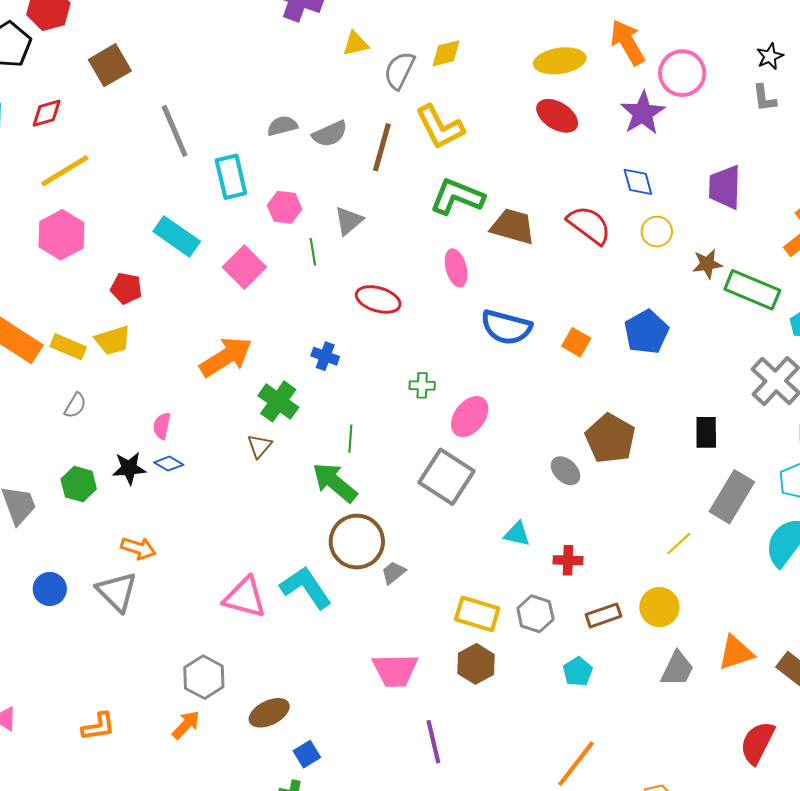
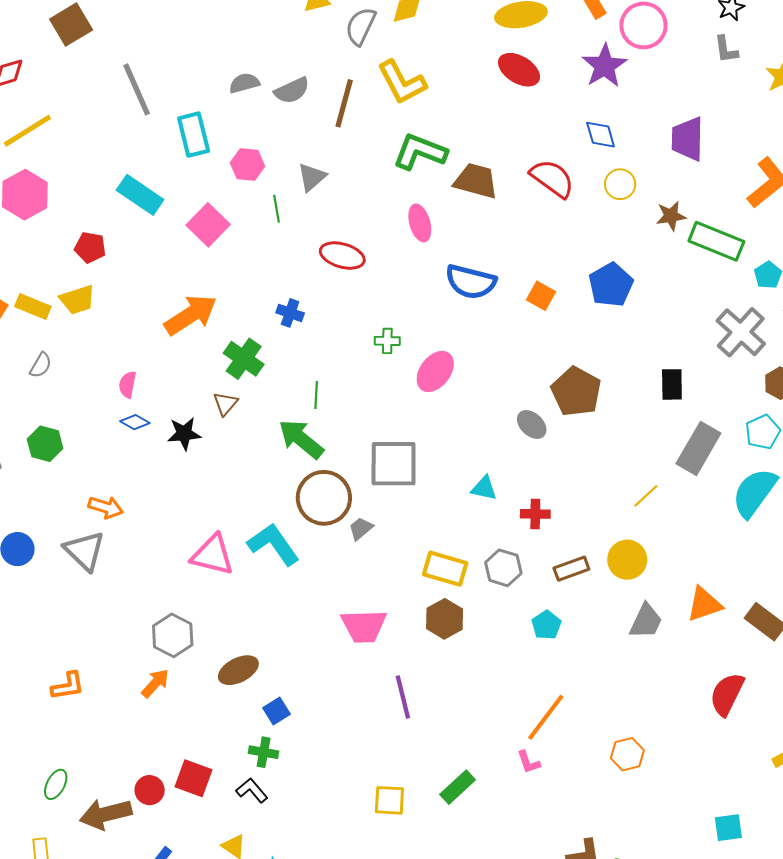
black star: (129, 468) -> (184, 434), moved
gray square: (447, 477) -> (394, 464), moved, turned -32

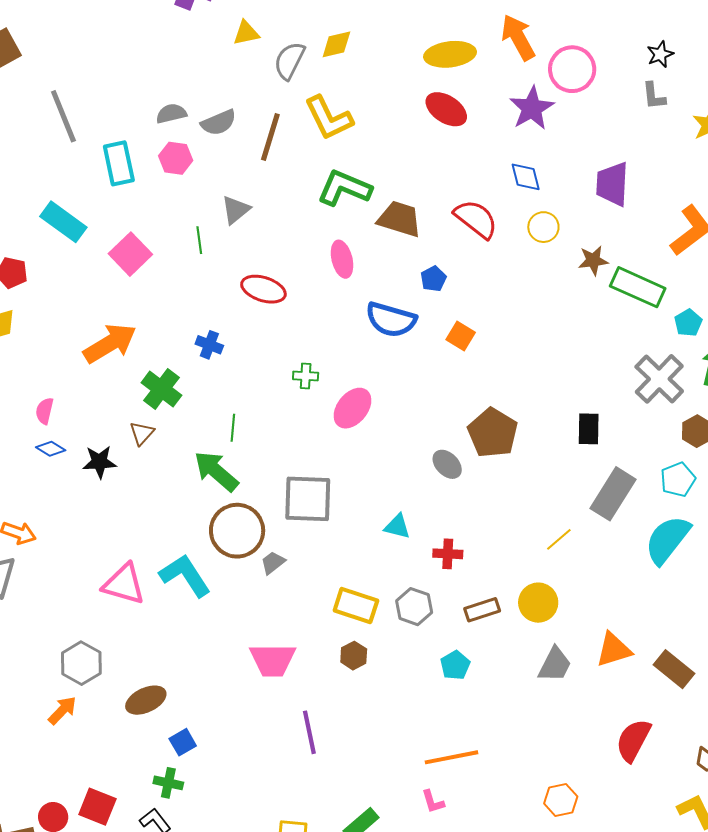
pink hexagon: (248, 165) -> (176, 158), moved
blue pentagon: (611, 285) -> (433, 279), moved, size x0.6
brown hexagon: (445, 619) -> (354, 656), size x0.7
orange line: (546, 717) -> (452, 757), turned 40
orange hexagon: (627, 754) -> (561, 800), moved

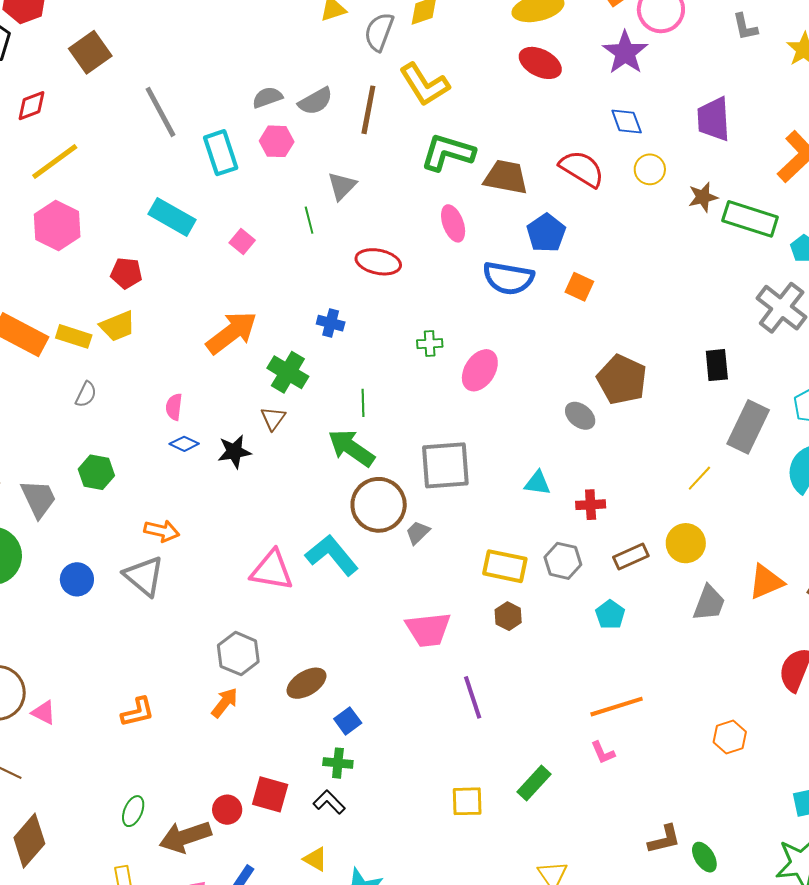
pink square: (130, 254) -> (242, 242), size x0.6
blue pentagon: (433, 279) -> (546, 233), size x1.5

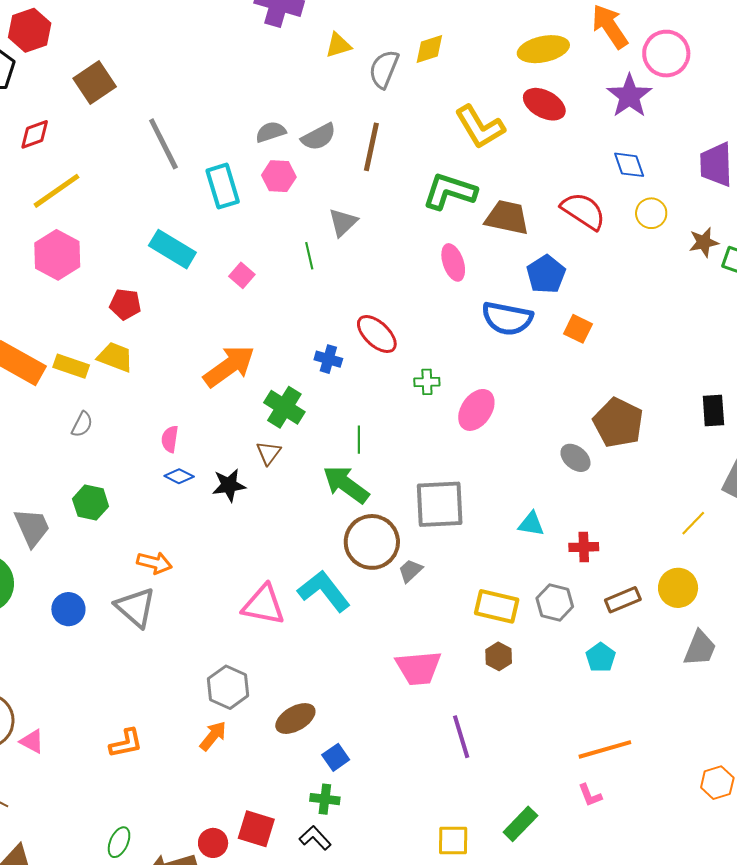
yellow L-shape: (424, 85) -> (480, 127), moved
red ellipse: (378, 262) -> (377, 334), moved, turned 30
yellow trapezoid: (118, 326) -> (115, 357), turned -138

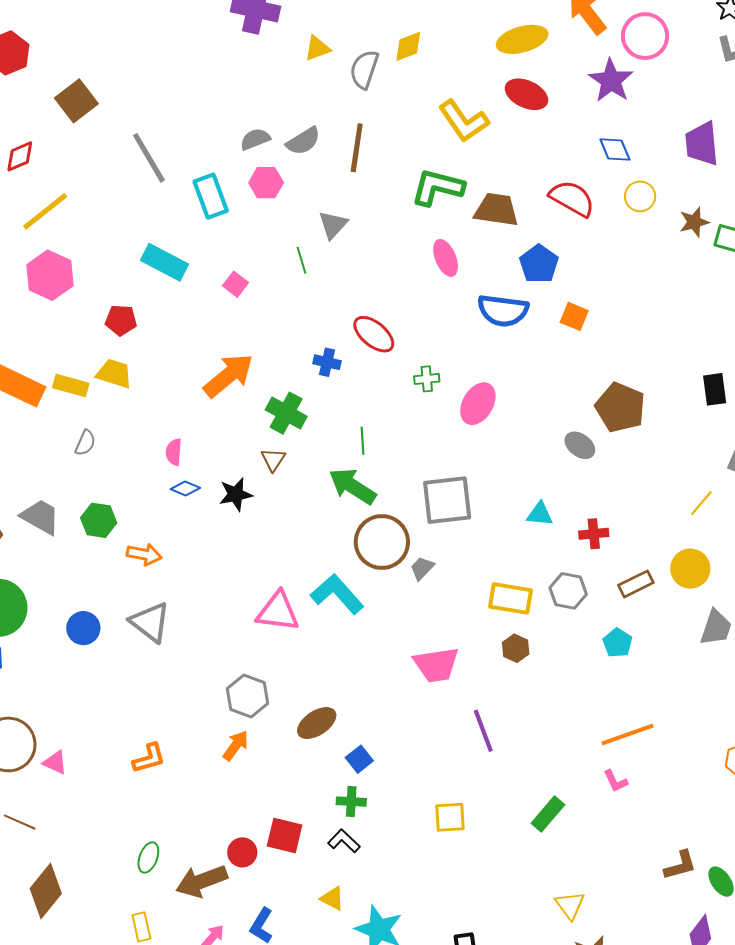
gray trapezoid: (32, 527) -> (40, 517), moved, turned -33
orange arrow: (154, 563) -> (144, 554), moved
yellow square: (453, 841) -> (450, 817), moved

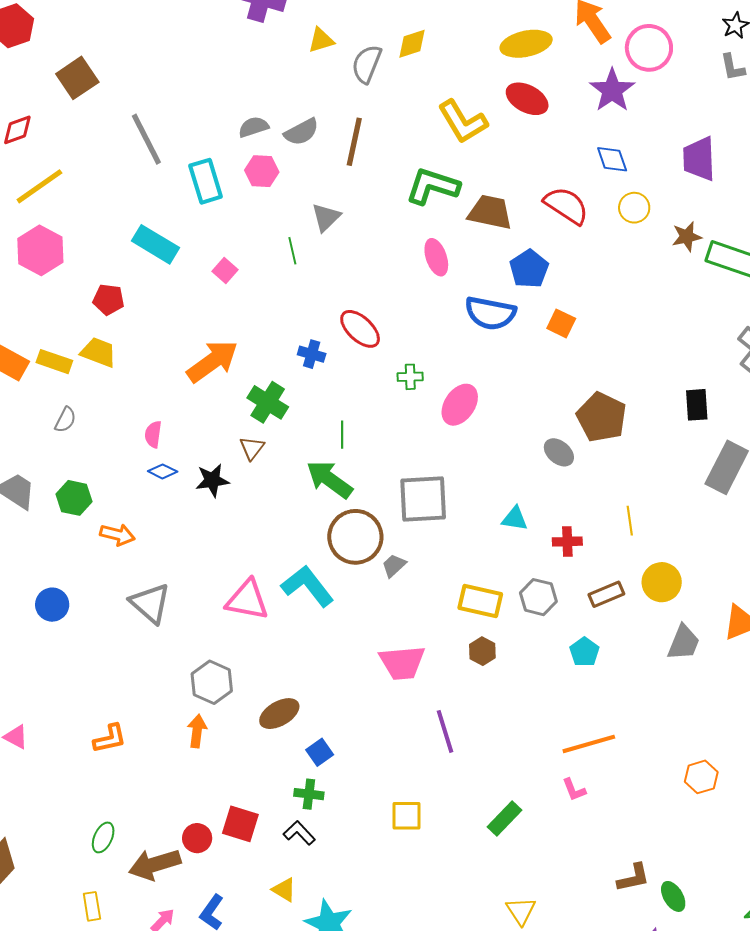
yellow line: (701, 503) -> (630, 521), moved, turned -52
gray triangle: (150, 622) -> (150, 603), moved
orange arrow: (236, 746) -> (197, 731), turned -32

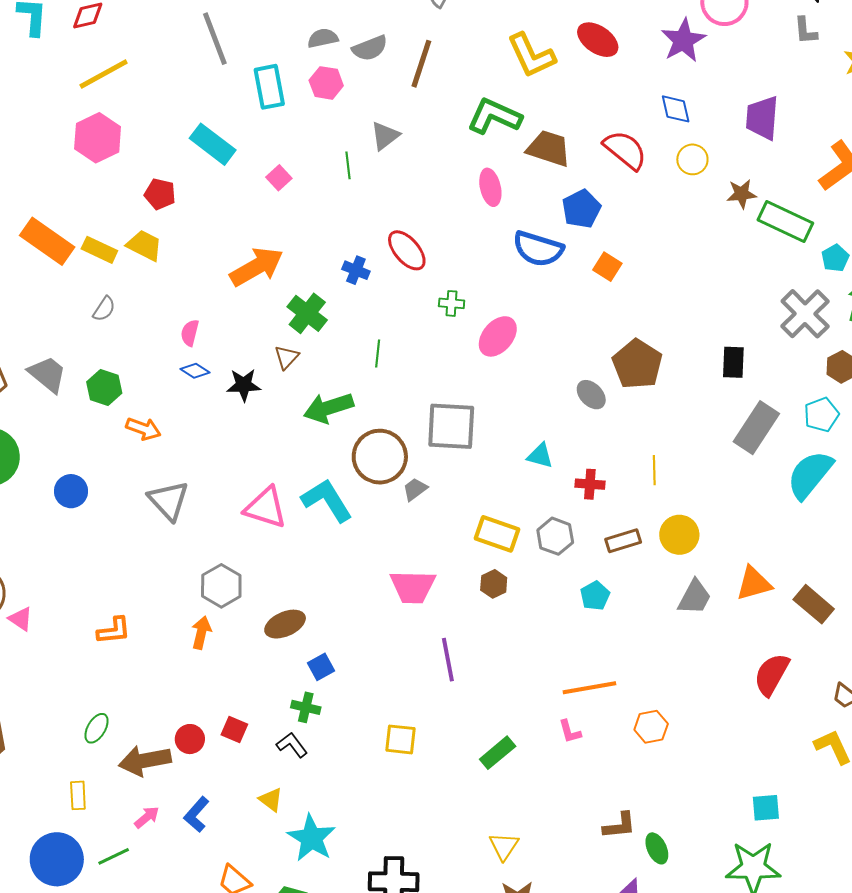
green arrow: (329, 479) -> (328, 408), moved, turned -60
orange hexagon: (701, 777) -> (651, 727), moved
red square: (240, 824) -> (234, 730), size x0.7

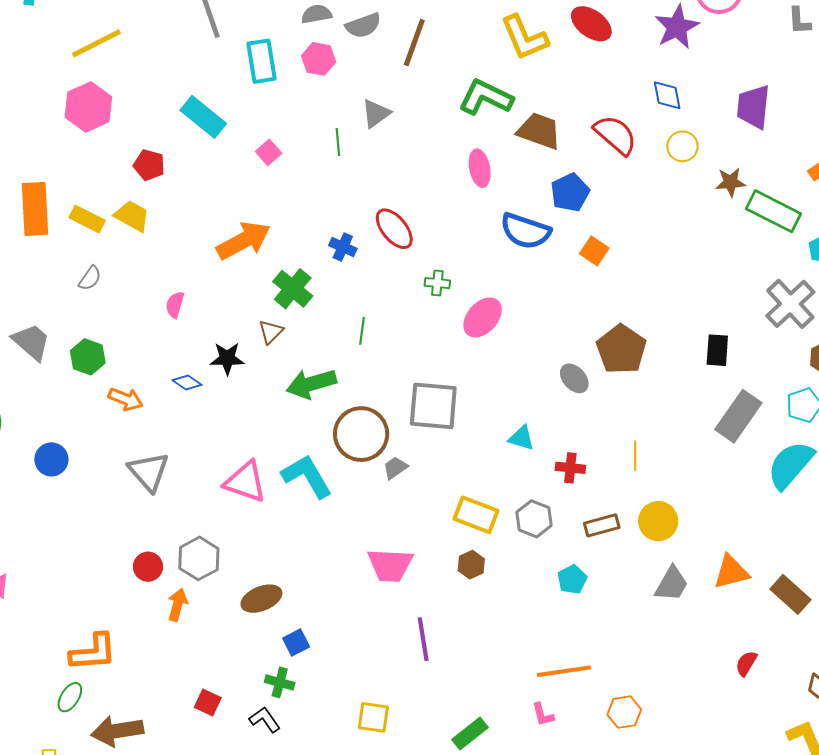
orange rectangle: (47, 241) -> (35, 209), turned 50
blue diamond: (195, 371) -> (187, 382), moved
orange L-shape: (114, 631) -> (93, 652), moved, size x1.4
red semicircle: (772, 674) -> (746, 663), size x0.6
red circle: (190, 739) -> (148, 567), moved

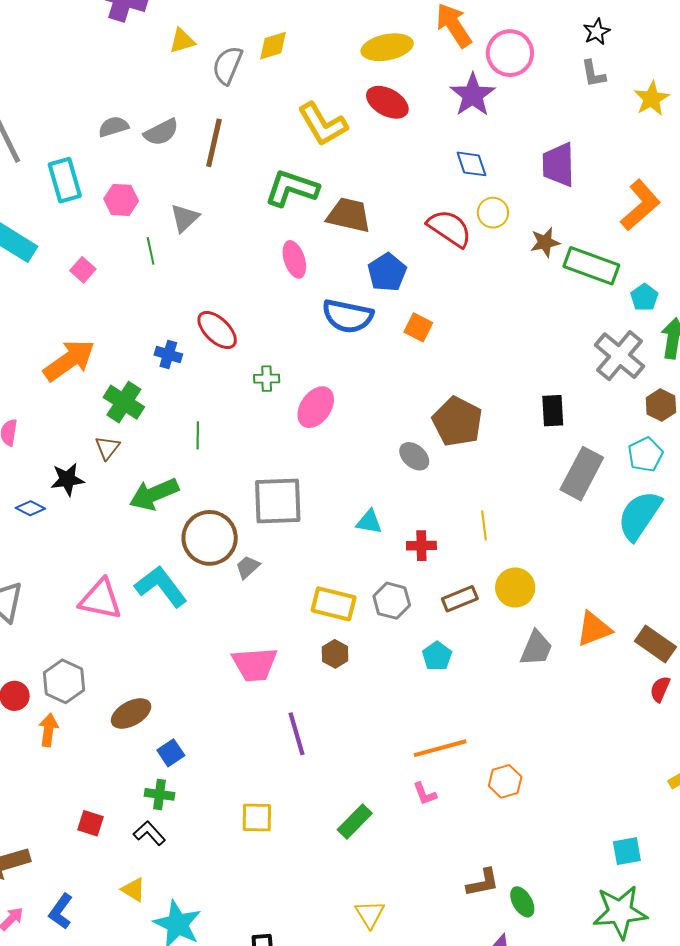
pink hexagon: (319, 59) -> (121, 200), moved
red semicircle: (615, 135) -> (449, 228), moved
red semicircle: (746, 663) -> (660, 689), moved

